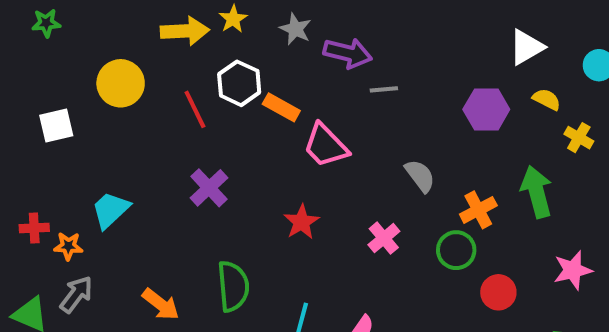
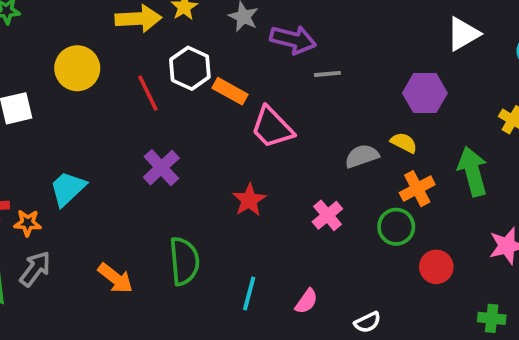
yellow semicircle: (547, 99) -> (404, 143), moved
gray semicircle: (420, 176) -> (362, 156), turned -72

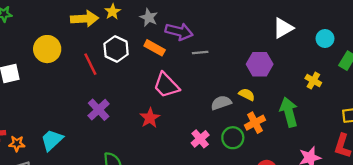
orange rectangle: (230, 91) -> (155, 48), moved
cyan trapezoid: (68, 189) -> (52, 140), moved
red star: (249, 200) -> (150, 118), moved
green circle: (396, 227) -> (233, 138), moved

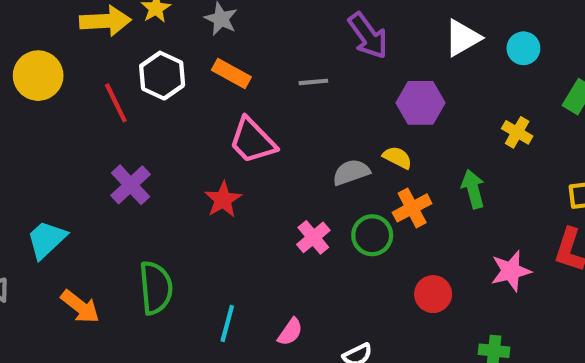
purple arrow: (179, 32) -> (368, 36), moved, turned 40
cyan circle: (325, 39) -> (523, 48), moved
green arrow: (289, 112) -> (473, 189), size x0.7

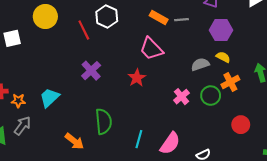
orange rectangle: (231, 73) -> (159, 18), moved
purple hexagon: (420, 103) -> (221, 30), moved
orange arrow: (80, 307) -> (74, 141), moved
pink semicircle: (290, 332) -> (170, 143), size x1.6

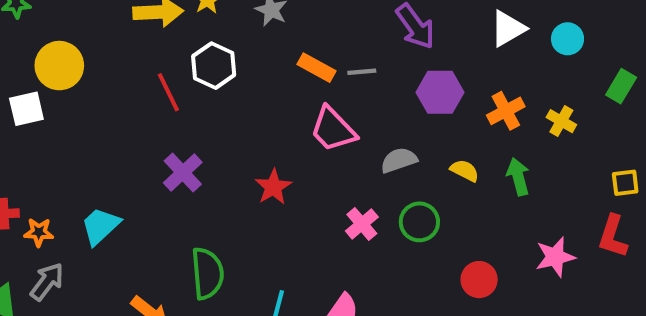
yellow circle: (45, 17) -> (59, 66), moved
pink trapezoid: (151, 49) -> (333, 129), moved
yellow semicircle: (223, 57) -> (465, 170), moved
orange cross: (230, 82) -> (506, 111), moved

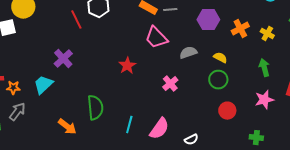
purple cross: (183, 173) -> (63, 59), moved
green arrow: (518, 177) -> (264, 68), moved
green circle: (419, 222) -> (218, 80), moved

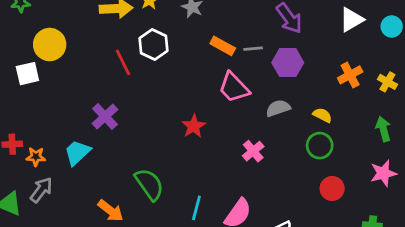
purple hexagon: (208, 20) -> (288, 63), moved
green semicircle: (95, 108) -> (149, 184), turned -30

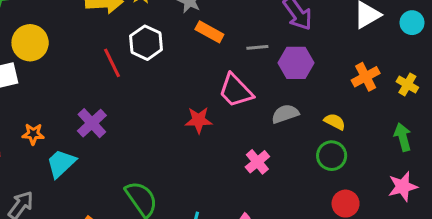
orange rectangle: (223, 46) -> (209, 32), moved
red star: (194, 126) -> (199, 120), moved, turned 30
orange star: (36, 157) -> (33, 134), moved

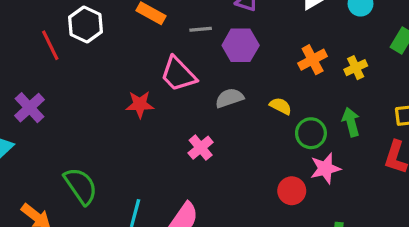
yellow cross: (407, 84) -> (356, 68), turned 35
green circle: (332, 156) -> (311, 133), moved
pink star: (403, 187) -> (325, 168), moved

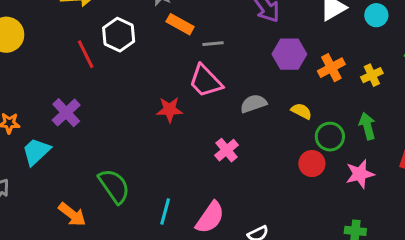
gray line: (201, 29) -> (213, 44), moved
purple hexagon: (241, 45) -> (289, 54), moved
pink star: (325, 168) -> (360, 174), moved
red circle: (292, 191) -> (312, 164), moved

